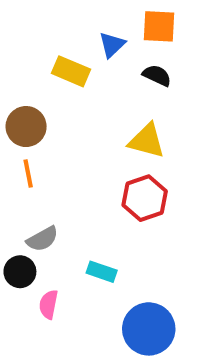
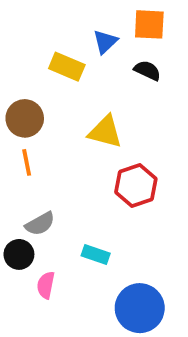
yellow triangle: (147, 141) -> (105, 132), moved

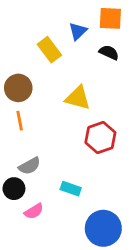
yellow rectangle: (67, 67) -> (49, 50), turned 30
pink semicircle: (46, 285) -> (34, 211), turned -132

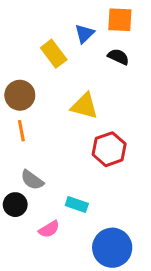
gray semicircle: (30, 166) -> (32, 180), turned 65
pink semicircle: (34, 211) -> (49, 229), moved

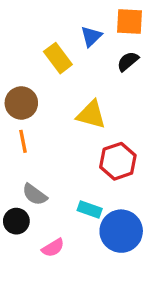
black semicircle: (118, 57) -> (128, 61), turned -65
cyan rectangle: (77, 205) -> (90, 209), moved
blue circle: (112, 248) -> (121, 231), moved

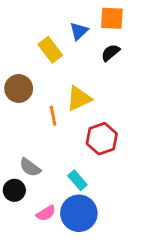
yellow triangle: (91, 115) -> (79, 99), turned -40
orange line: (23, 141) -> (53, 116), moved
cyan rectangle: (90, 209) -> (77, 180), turned 30
blue circle: (121, 231) -> (79, 213), moved

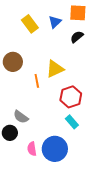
yellow rectangle: (50, 50) -> (30, 24), moved
cyan rectangle: (77, 180) -> (72, 122), moved
pink semicircle: (46, 213) -> (32, 149), turned 112

